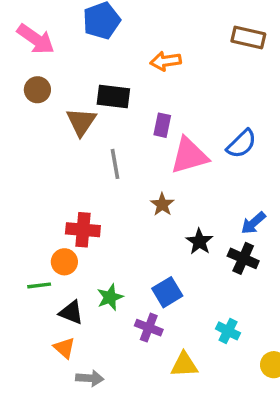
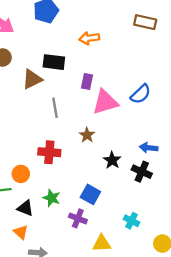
brown triangle: (81, 122) -> (32, 79), turned 30
blue arrow: (253, 223) -> (149, 148), turned 48
red cross: (83, 230) -> (49, 152), moved
blue square: (167, 292) -> (90, 194), turned -30
green star: (110, 297) -> (52, 198), turned -30

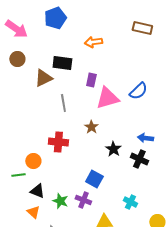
green star: (52, 198) -> (60, 201), moved

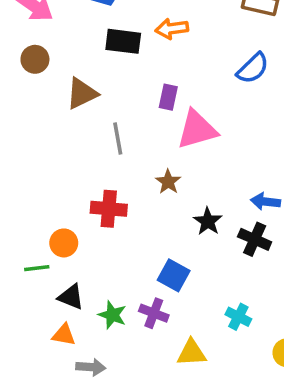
black rectangle: (62, 63) -> (123, 41), moved
blue semicircle: (138, 91) -> (253, 68), moved
orange triangle: (33, 212) -> (64, 335), turned -32

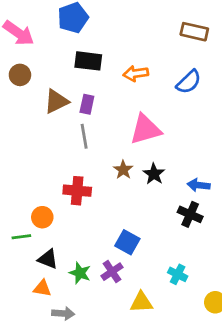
orange arrow: (172, 29) -> (136, 73), moved
purple rectangle: (168, 97) -> (87, 104), moved
black star: (208, 221) -> (154, 174), moved
purple cross: (154, 313) -> (112, 272), turned 35

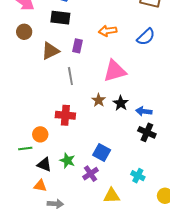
black rectangle: (88, 61) -> (60, 18), moved
purple rectangle: (87, 104) -> (77, 46), moved
blue arrow: (199, 185) -> (144, 111), moved
green star: (80, 273) -> (67, 161), moved

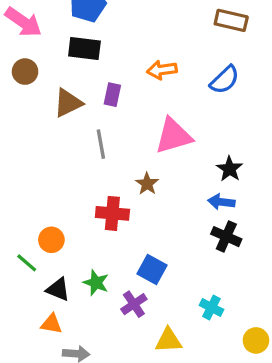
black star: (121, 103) -> (230, 169), moved
red cross: (65, 115) -> (112, 213), moved
green line: (25, 148) -> (27, 263), turned 48

